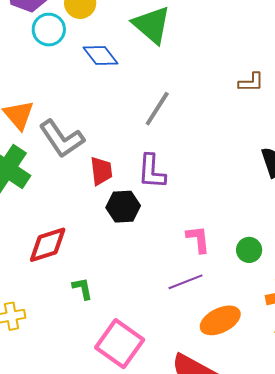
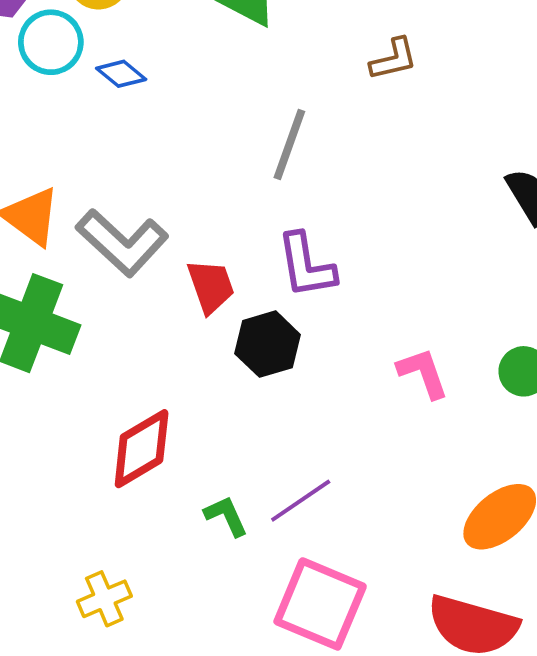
blue diamond: (100, 56) -> (121, 74), moved, size x0.7
brown L-shape: (251, 82) -> (394, 59), moved
purple line: (186, 282) -> (301, 501), moved

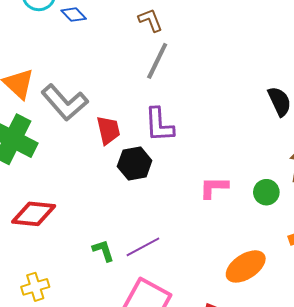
brown L-shape: (394, 59) -> (150, 20), moved, turned -104
pink L-shape: (423, 373) -> (214, 187), turned -76
red diamond: (142, 449) -> (34, 214), moved, turned 30

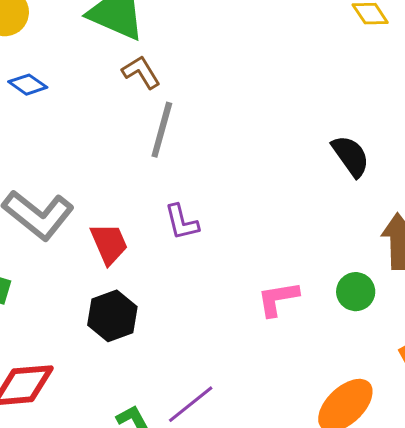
purple L-shape: (159, 125) -> (182, 222), size x0.7
black hexagon: (135, 163) -> (112, 316), moved

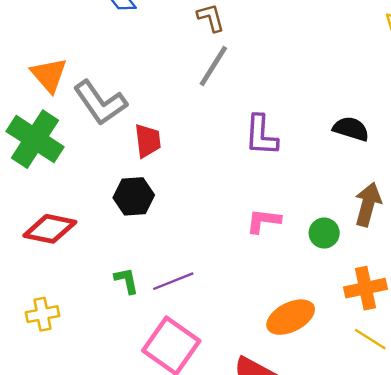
black semicircle: (351, 156) -> (351, 129), turned -54
purple L-shape: (182, 222) -> (261, 135), moved, size x1.4

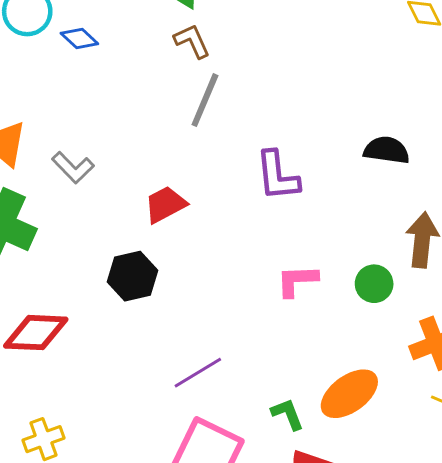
gray L-shape: (100, 103) -> (73, 168), size x0.6
red trapezoid: (148, 141) -> (165, 204), moved, turned -102
green L-shape: (127, 281) -> (287, 414), moved

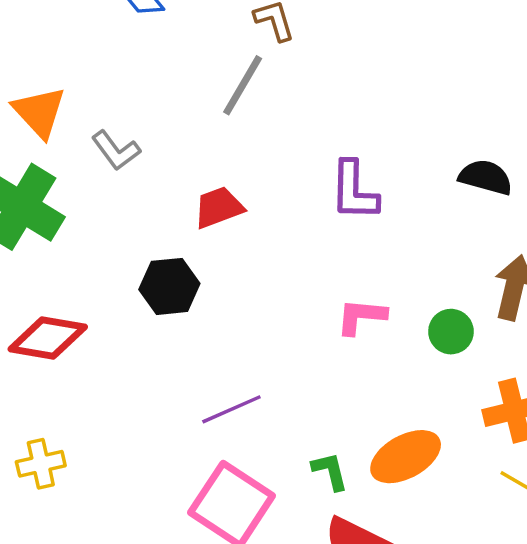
gray line: (205, 100) -> (243, 85), moved

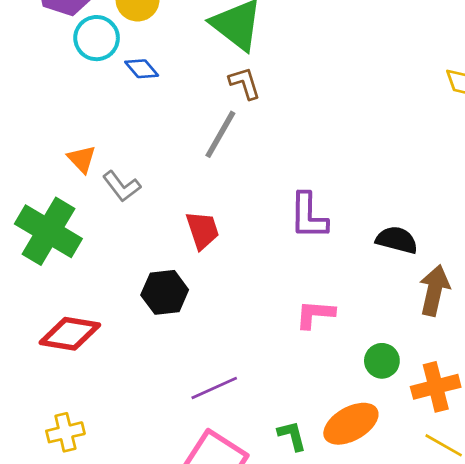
orange triangle: (39, 112) -> (82, 159), moved, size x0.7
black semicircle: (486, 177) -> (397, 240), moved
red trapezoid: (219, 207) -> (203, 230), turned 93
green circle: (451, 332) -> (382, 361), moved

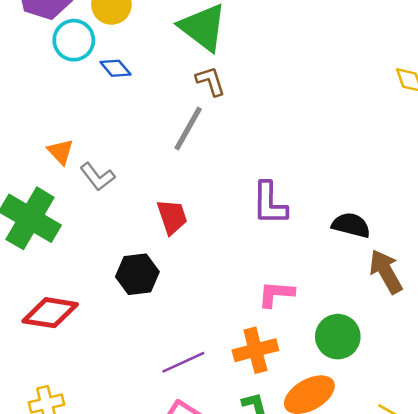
brown arrow: (434, 290) -> (386, 272), turned -42
green circle: (382, 361) -> (338, 337), size x1.4
orange cross: (436, 387) -> (255, 350), moved

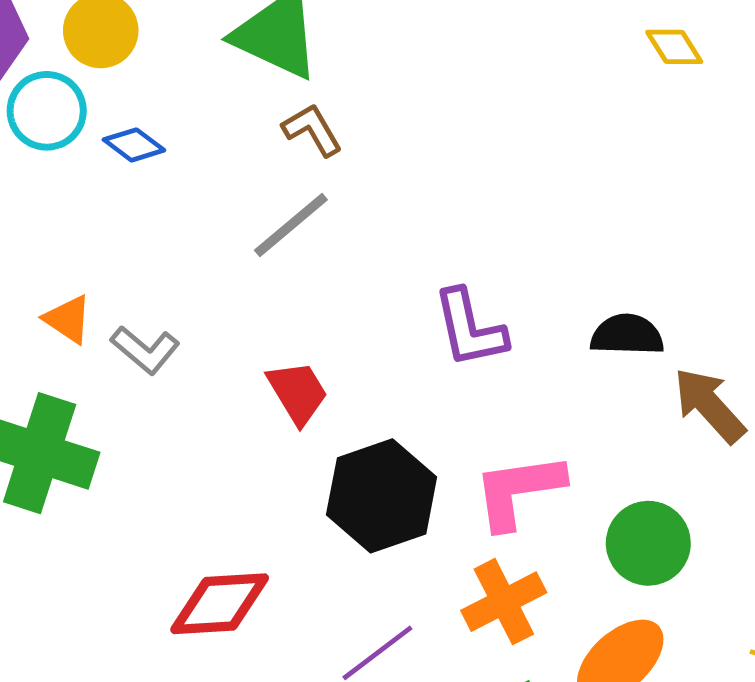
gray line: (188, 128) -> (291, 225), turned 33
black hexagon: (137, 274) -> (382, 496), moved, size x1.4
pink L-shape: (276, 294) -> (518, 491), size x1.4
red diamond: (50, 313) -> (220, 604), moved

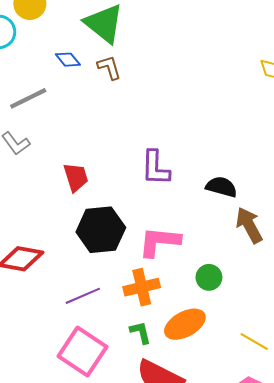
blue diamond: (134, 145) -> (68, 60), moved
gray line: (291, 225) -> (28, 98), moved
green circle: (648, 543) -> (209, 277), size x0.7

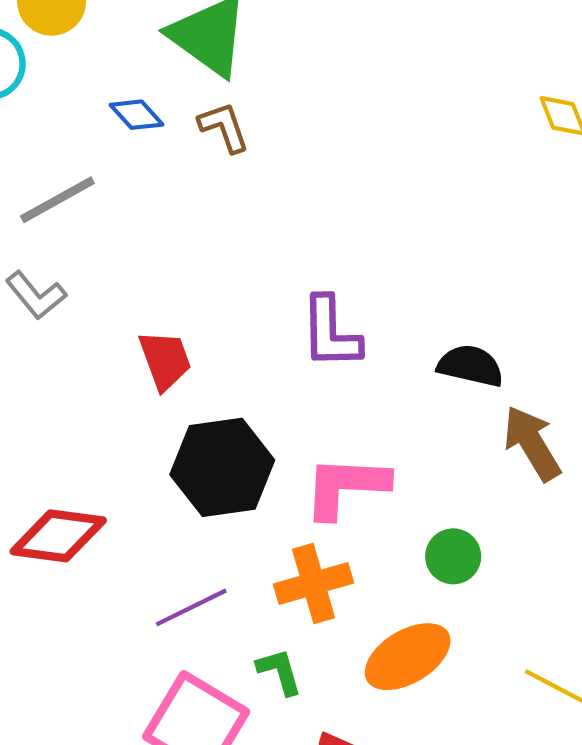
green L-shape: (141, 332) -> (279, 672), moved

